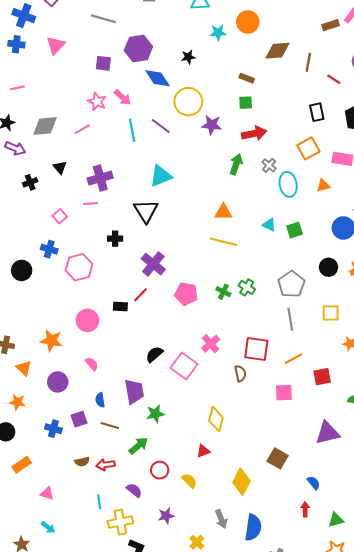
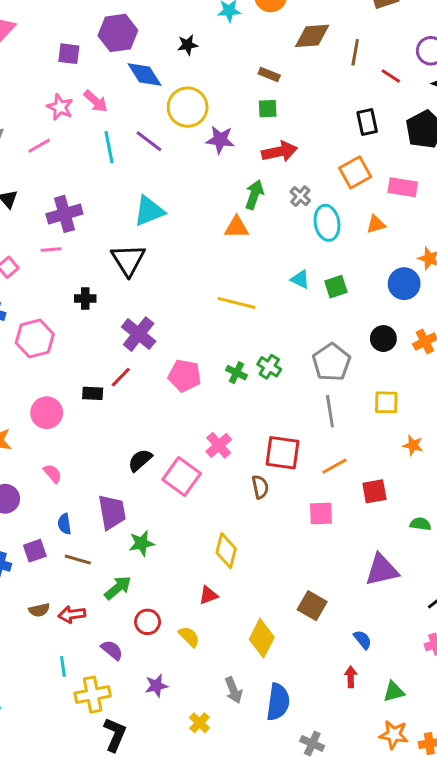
orange triangle: (223, 212) -> (237, 227), moved

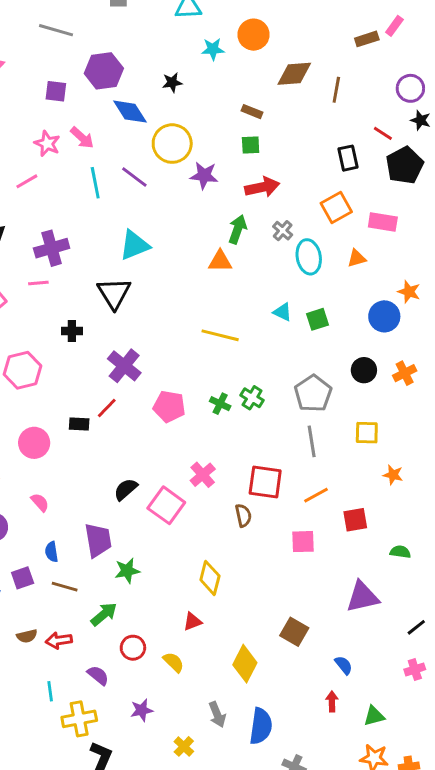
red line: (391, 76) -> (383, 133), moved

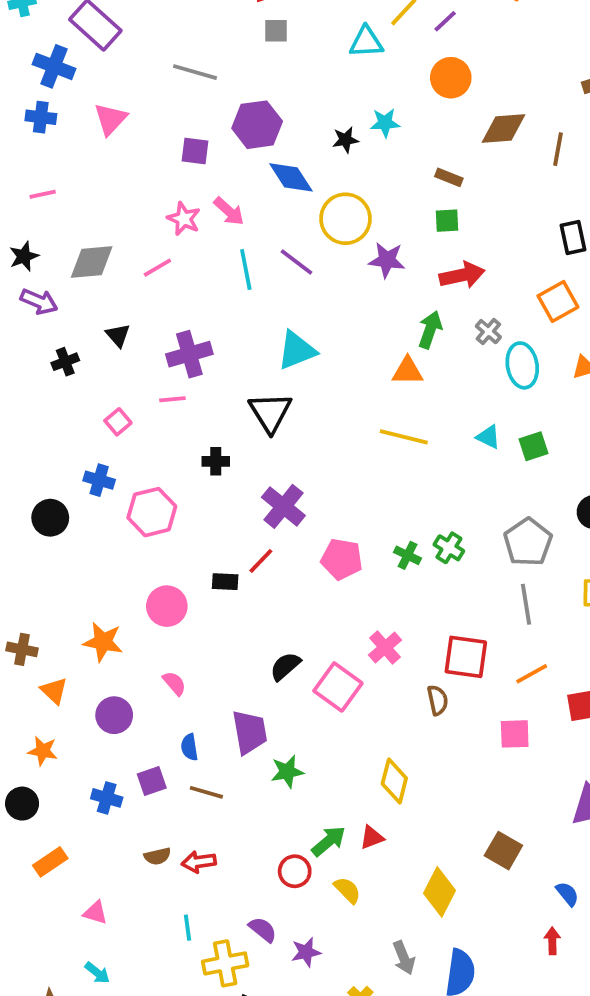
cyan star: (213, 49) -> (385, 123), moved
yellow line: (220, 335) -> (404, 437), moved
green arrow: (104, 614) -> (329, 841), moved
purple semicircle: (98, 675) -> (263, 930), moved

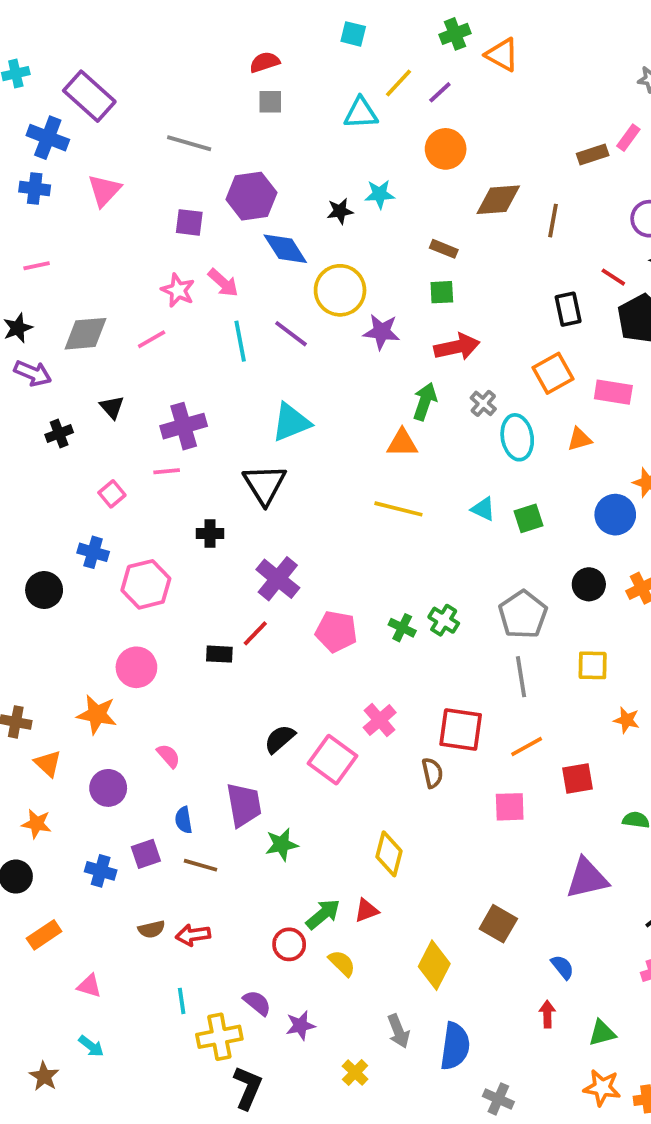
pink circle: (167, 606) -> (136, 667), moved

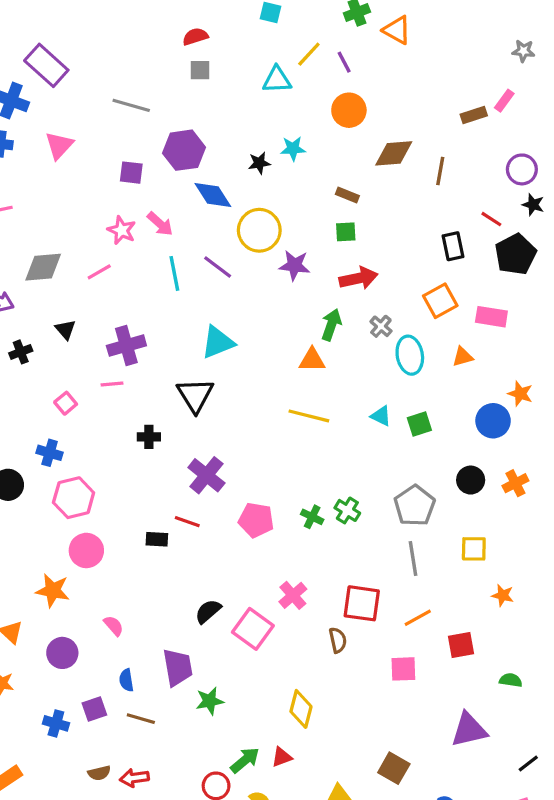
purple line: (440, 92) -> (344, 62), turned -75
pink hexagon: (146, 584) -> (74, 498), moved
red line: (255, 633) -> (187, 522), turned 65

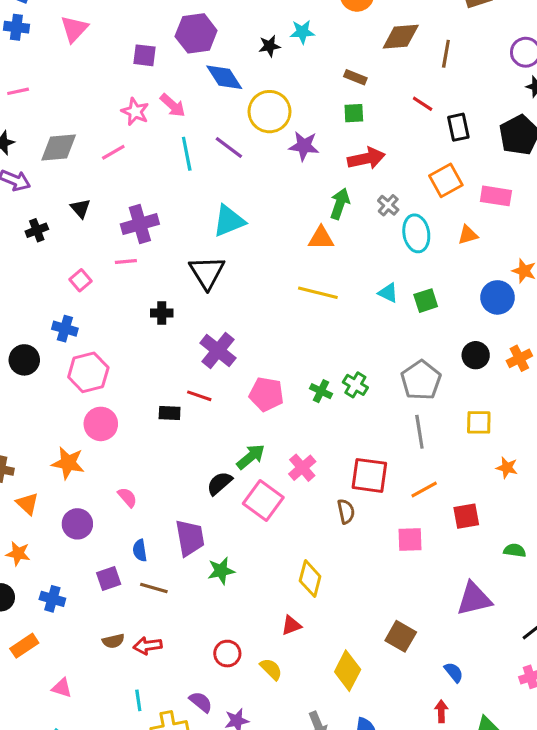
red line: (491, 219) -> (423, 104), moved
blue cross: (56, 723) -> (52, 599), moved
green arrow: (245, 760) -> (251, 457), moved

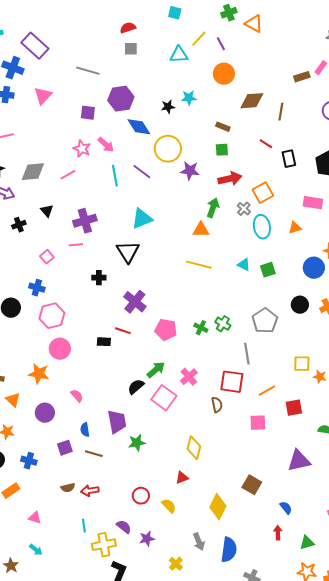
orange square: (446, 180) -> (263, 193), moved
yellow square: (479, 422) -> (302, 364), moved
gray line: (419, 432) -> (247, 354), moved

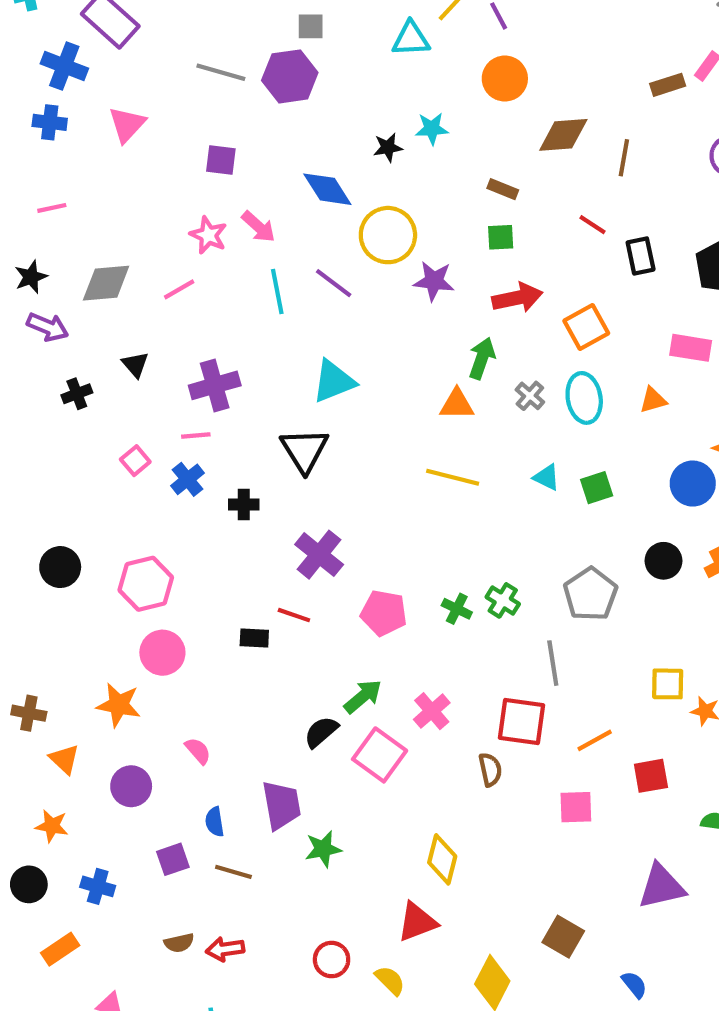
purple hexagon: (121, 99) -> (290, 76), moved
gray cross: (244, 209) -> (530, 396), moved
blue cross: (37, 288) -> (187, 479), moved, turned 35
red triangle: (182, 478) -> (417, 922), size x1.5

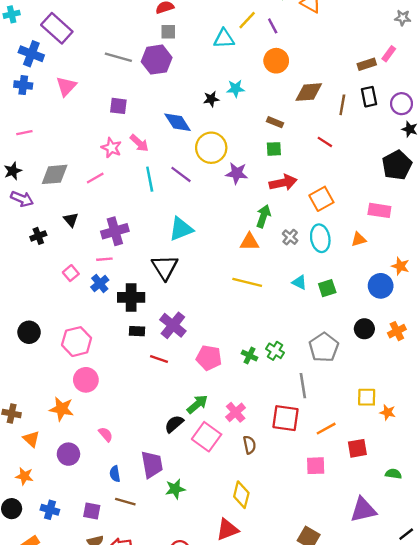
black rectangle: (641, 256) -> (369, 97), moved
black cross: (244, 504) -> (131, 297), size x1.6
black rectangle: (254, 638) -> (137, 331), moved
brown semicircle: (490, 770) -> (249, 445), moved
purple square: (173, 859) -> (92, 511), moved, turned 30

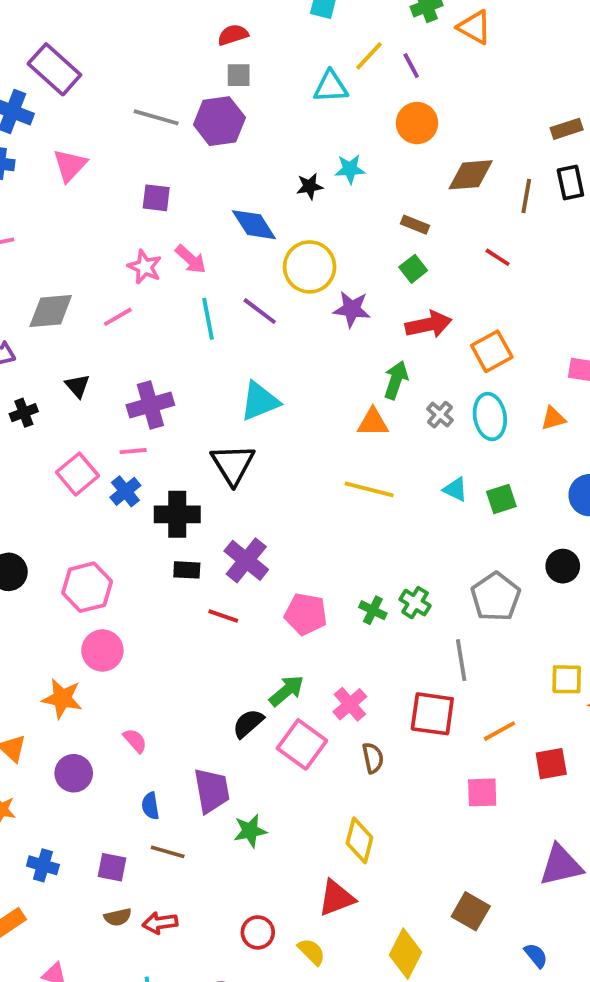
green square: (274, 149) -> (413, 269), turned -35
pink square: (71, 273) -> (77, 474), size x1.5

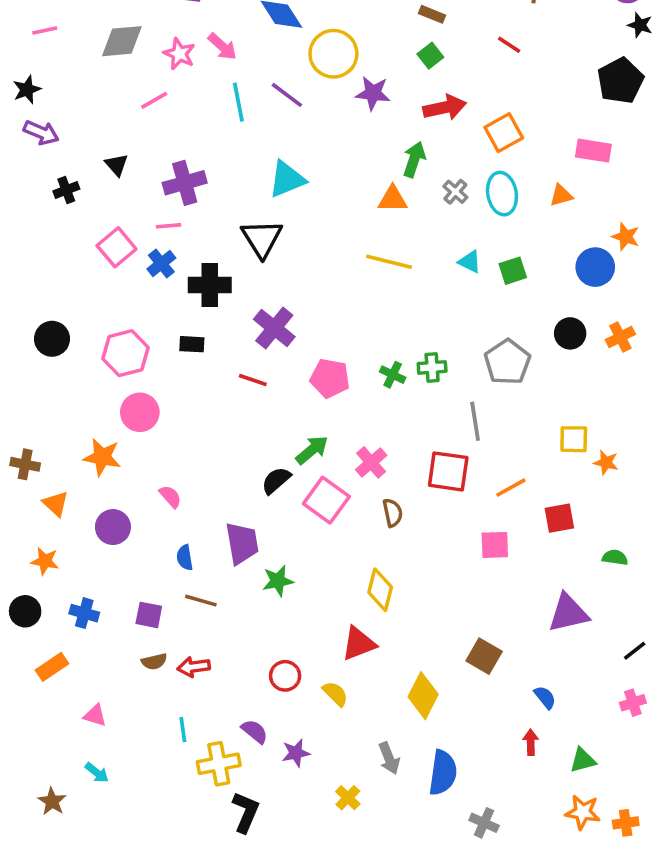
gray diamond: (51, 311) -> (122, 41), moved
black rectangle: (187, 570) -> (192, 344), moved
green cross: (415, 603) -> (432, 367), turned -36

